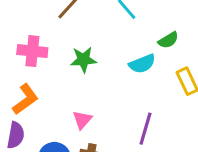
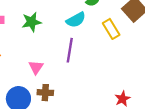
purple line: (145, 129) -> (70, 50), moved

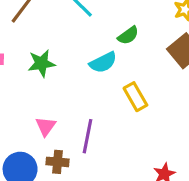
yellow rectangle: (111, 29) -> (135, 97), moved
purple line: (70, 50) -> (87, 136), moved

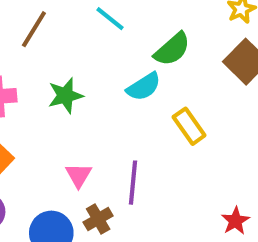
green semicircle: (128, 35) -> (172, 49), size x1.4
brown cross: (58, 162) -> (98, 219), turned -30

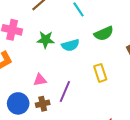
cyan semicircle: (144, 87) -> (70, 45), moved
pink triangle: (79, 175) -> (40, 80), turned 32

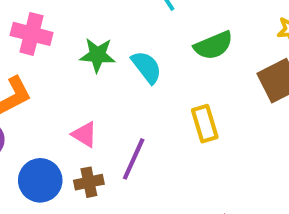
cyan semicircle: (70, 45) -> (147, 67), turned -114
pink triangle: (40, 80) -> (84, 135), turned 40

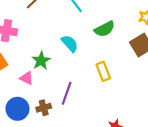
green star: (97, 55) -> (41, 61), moved, turned -30
pink triangle: (84, 135) -> (27, 78), moved

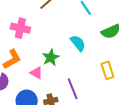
purple line: (67, 93) -> (73, 89), turned -45

